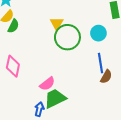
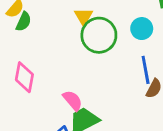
pink semicircle: (47, 84) -> (73, 100), turned -91

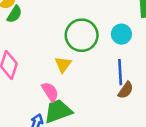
yellow triangle: (83, 17) -> (63, 64), moved

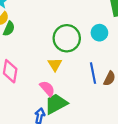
blue line: (120, 72) -> (93, 73), moved

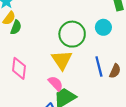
yellow triangle: (55, 64) -> (62, 60), size x1.5

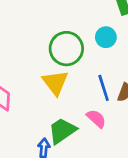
pink semicircle: (56, 83) -> (96, 119), moved

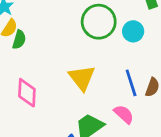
green circle: (66, 49) -> (99, 22), moved

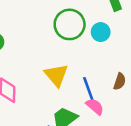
blue line: (131, 83) -> (88, 89), moved

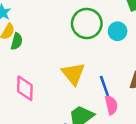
pink semicircle: (95, 106) -> (111, 105), turned 36

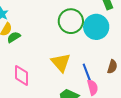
cyan circle: (118, 31) -> (96, 27), size x1.6
green semicircle: (17, 41) -> (14, 37), turned -136

